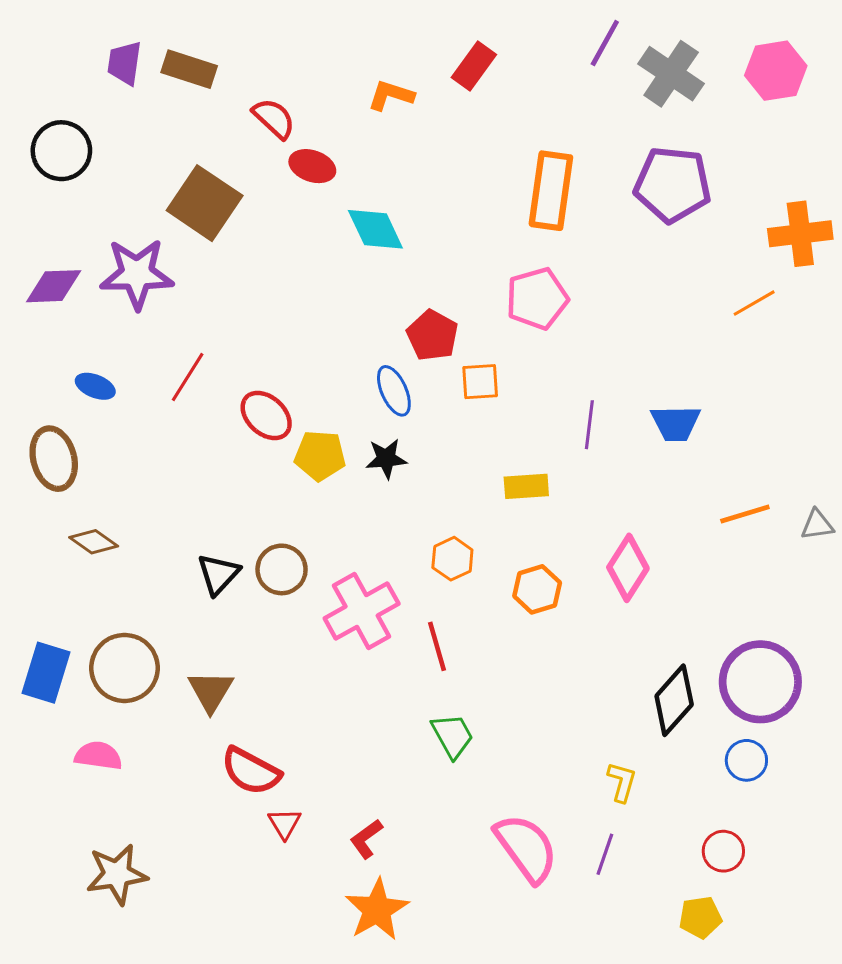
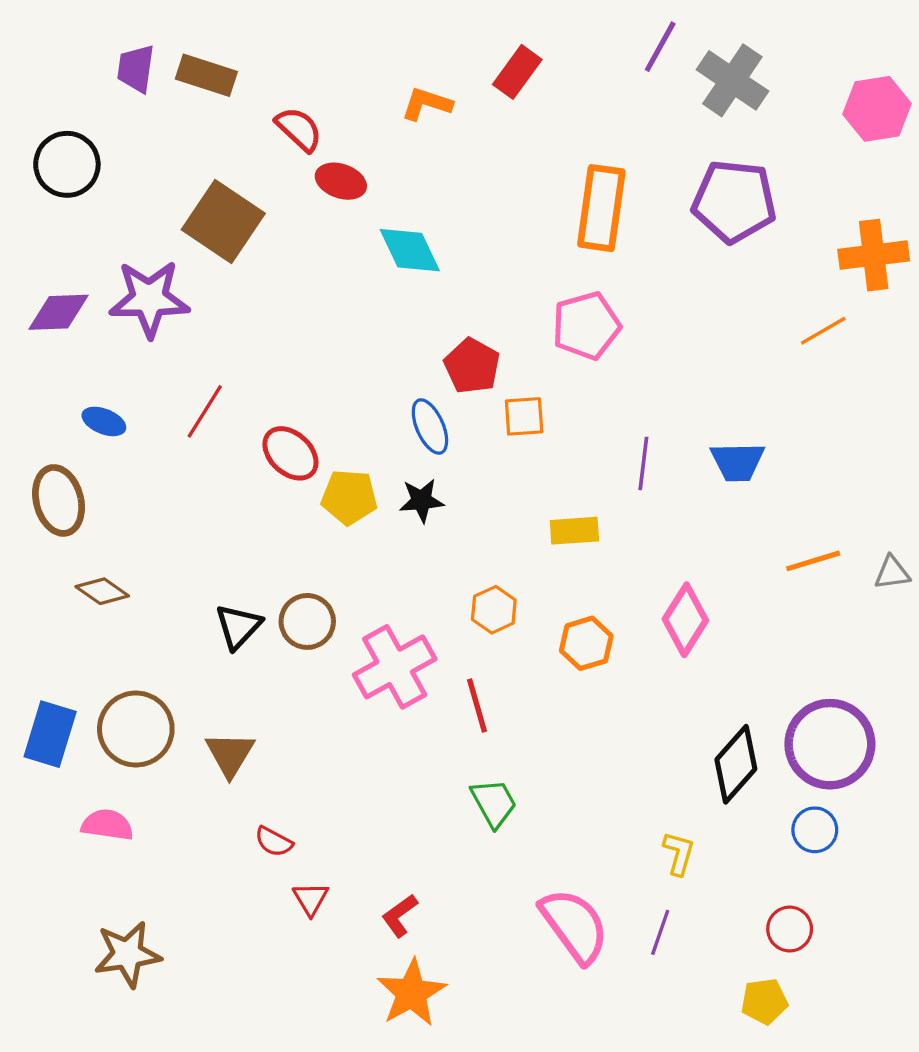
pink hexagon: (776, 71) -> (877, 109), moved
red semicircle: (251, 771) -> (274, 842), size x0.6

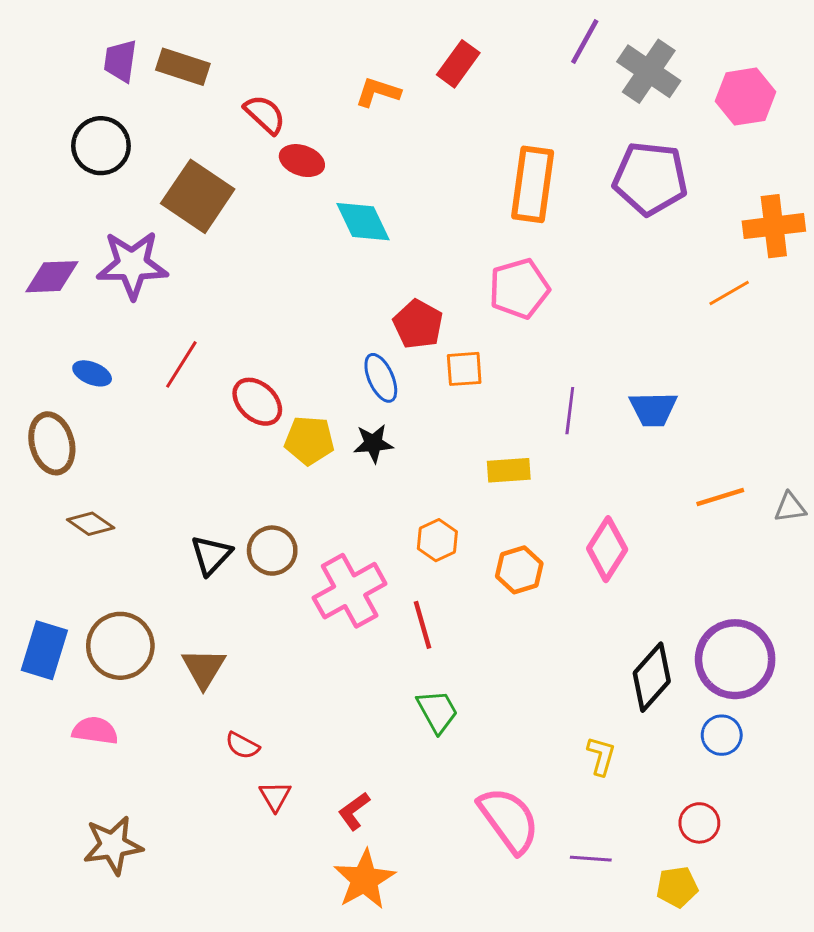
pink hexagon: (877, 109) -> (745, 97), moved
black circle: (67, 164) -> (101, 146), moved
purple line: (660, 932) -> (591, 859), moved, turned 75

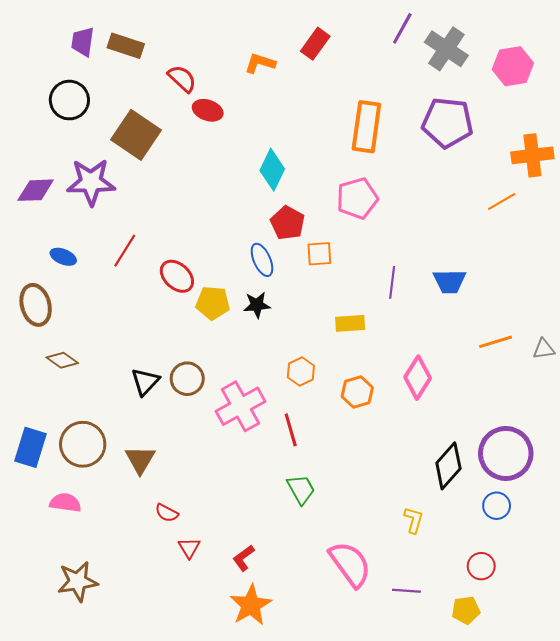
cyan diamond: (363, 222) -> (272, 170), moved, turned 51

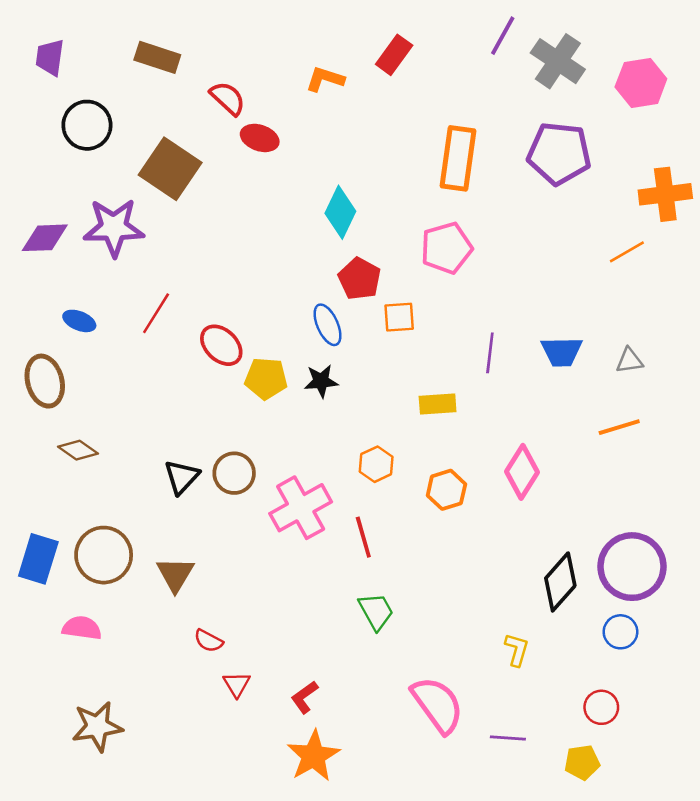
purple trapezoid: (83, 42) -> (50, 57), moved
gray triangle: (544, 349) -> (629, 361), moved

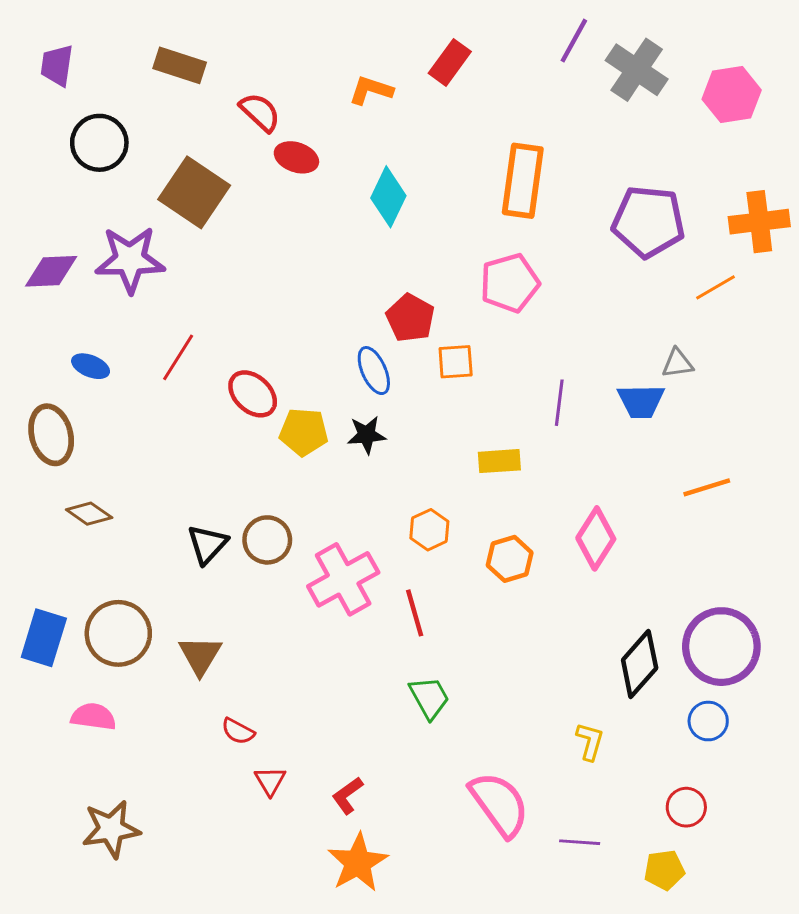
purple pentagon: (559, 153) -> (648, 222), moved
cyan diamond: (340, 212) -> (388, 197), moved
gray triangle: (629, 361) -> (678, 363), moved

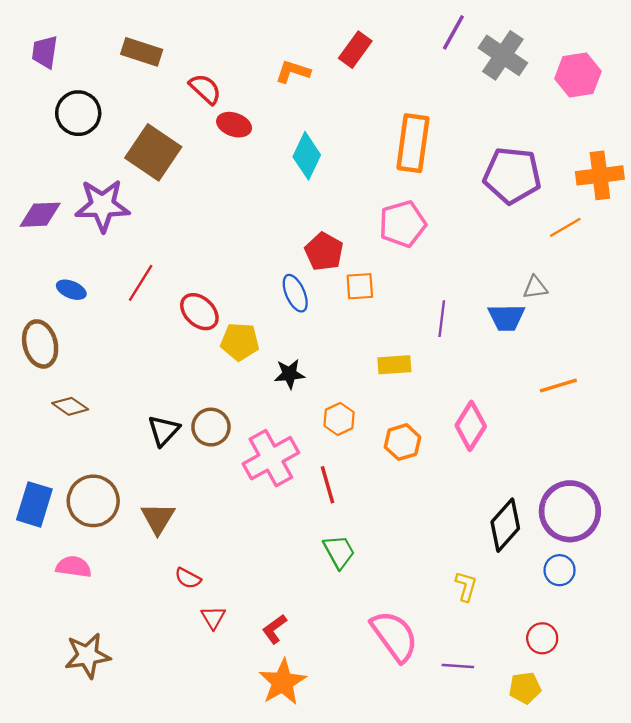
black star: (367, 435) -> (289, 374), moved

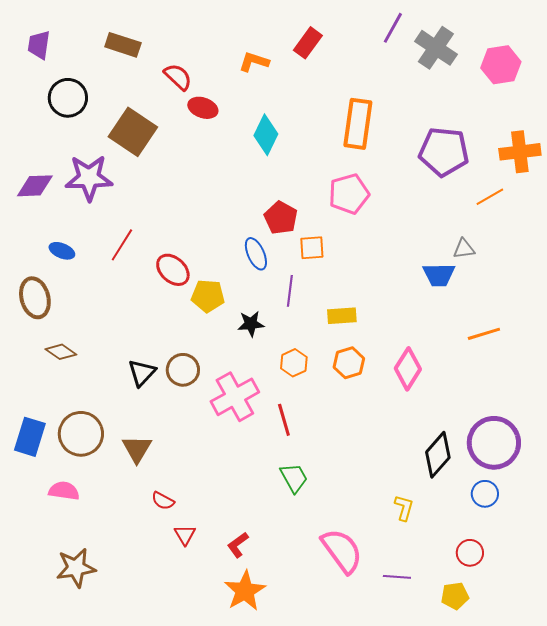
purple line: (442, 319) -> (290, 291), moved
orange hexagon: (403, 442) -> (349, 363), moved

